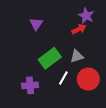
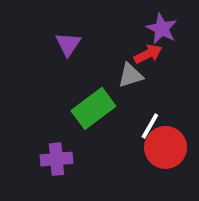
gray triangle: (77, 56) -> (130, 75), moved
white line: (63, 78) -> (150, 126), moved

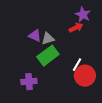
purple triangle: (68, 44) -> (35, 36), moved, turned -40
gray triangle: (130, 75) -> (48, 39), moved

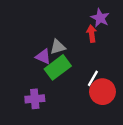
red arrow: (76, 28) -> (92, 34), turned -72
purple triangle: (35, 36) -> (43, 57), moved

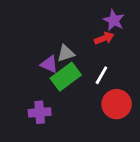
red arrow: (92, 34) -> (104, 38), turned 77
white line: (93, 78) -> (101, 75), moved

